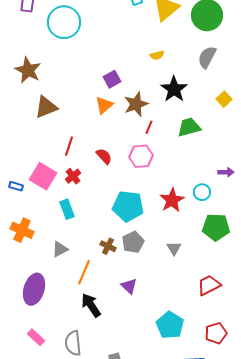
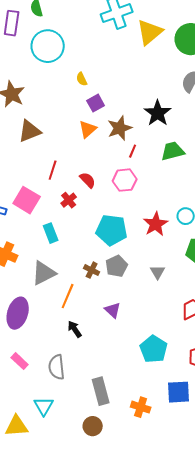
yellow semicircle: (157, 55) -> (82, 79), moved, turned 80
red cross: (73, 176) -> (69, 200), moved
gray triangle: (60, 249) -> (44, 273), size x1.5
black arrow: (91, 305) -> (75, 329), size x0.7

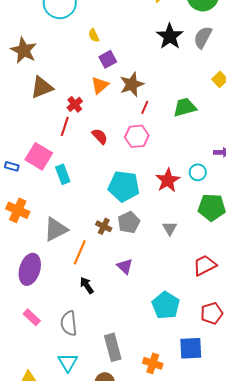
black star: (158, 113) -> (170, 36), moved
red cross: (69, 200) -> (75, 104), moved
cyan rectangle: (51, 233) -> (63, 174), moved
cyan triangle: (44, 406) -> (68, 362), moved

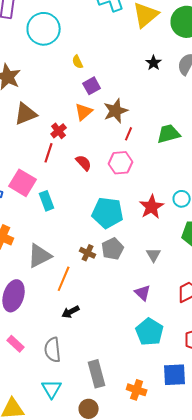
black star: (170, 36) -> (154, 63), size x0.6
purple triangle: (125, 266) -> (143, 293), moved
black arrow: (87, 285) -> (71, 312), turned -84

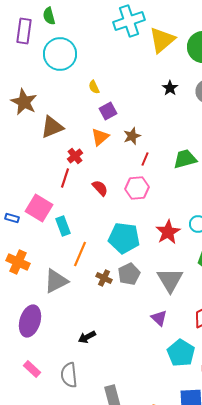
brown star: (116, 111) -> (132, 136), size x0.7
brown triangle: (26, 114) -> (52, 127), moved
gray triangle: (154, 255) -> (170, 280), size x1.8
orange line: (64, 279) -> (80, 254), moved
cyan pentagon: (150, 332) -> (181, 353), moved

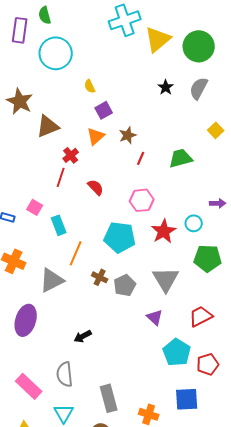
pink hexagon: (137, 188) -> (142, 200), moved
pink square: (39, 208) -> (35, 207), size x0.6
gray pentagon: (129, 274) -> (125, 285), moved
pink rectangle: (32, 369) -> (29, 386), moved, size x1.5

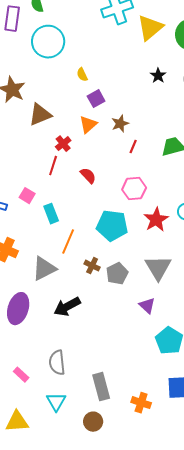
black arrow: (83, 336) -> (67, 307), moved, size x1.5
pink rectangle: (29, 386) -> (21, 375), size x0.6

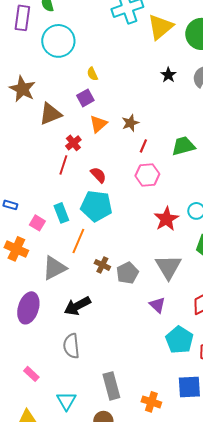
purple square: (96, 99) -> (85, 98), moved
pink hexagon: (134, 189) -> (147, 175), moved
pink square: (27, 196) -> (37, 223), moved
cyan pentagon: (112, 226) -> (96, 206), moved
gray semicircle: (57, 363) -> (71, 346), moved

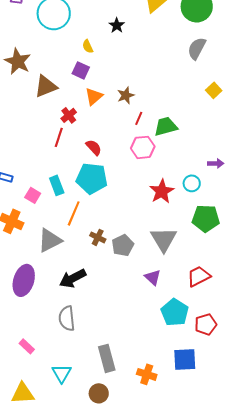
black star: (168, 75) -> (117, 25), moved
purple square: (85, 98) -> (81, 70), turned -36
green trapezoid: (183, 146) -> (166, 126), moved

